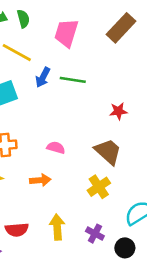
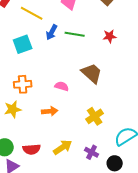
red star: (118, 111) -> (110, 36), moved
brown trapezoid: (108, 152) -> (92, 73), moved
yellow arrow: (57, 227) -> (63, 147), turned 60

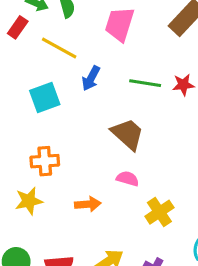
green line: (75, 34) -> (145, 83), moved
brown trapezoid: (92, 73) -> (128, 134), moved
pink semicircle: (62, 86) -> (128, 179), moved

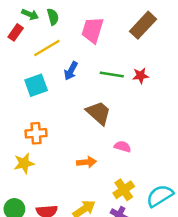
yellow line: (59, 48) -> (47, 48), turned -60
pink semicircle: (128, 179) -> (123, 147), moved
orange arrow: (88, 204) -> (86, 162), moved
yellow cross: (159, 212) -> (124, 190), moved

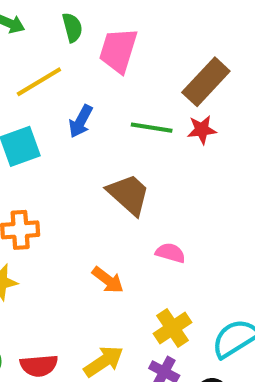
green semicircle: (53, 17) -> (72, 27), moved
brown rectangle: (143, 25) -> (206, 82), moved
orange arrow: (86, 162) -> (108, 280), turned 42

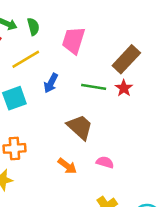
green semicircle: (72, 27) -> (33, 27), moved
red star: (202, 130) -> (124, 88), turned -30
orange arrow: (108, 280) -> (67, 166), moved

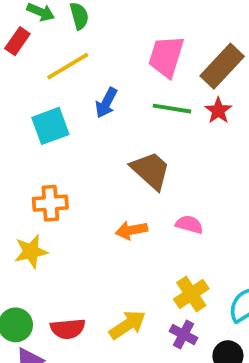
pink trapezoid: (74, 40) -> (166, 56), moved
orange arrow: (67, 166) -> (131, 230), turned 132

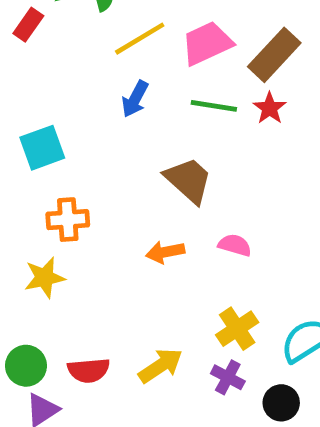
pink trapezoid: (166, 56) -> (207, 43), turned 48
yellow line: (68, 66) -> (140, 39), moved
cyan square: (50, 126) -> (42, 148), moved

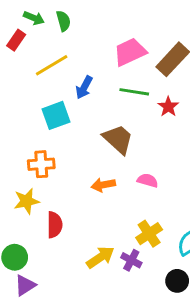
yellow line: (140, 39) -> (52, 65), moved
red star: (270, 108) -> (168, 107), moved
cyan square: (42, 148) -> (56, 115), moved
red semicircle: (89, 370) -> (55, 225), moved, turned -85
purple cross: (228, 377) -> (131, 260), moved

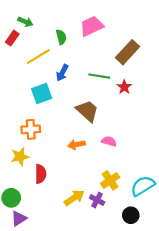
green semicircle: (63, 21) -> (61, 37), moved
pink trapezoid: (130, 52) -> (92, 26), moved

